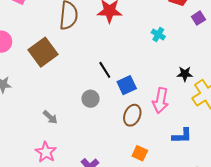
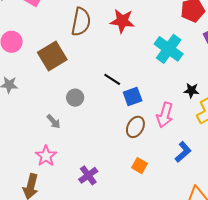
cyan cross: (158, 35) -> (169, 49), size x2.0
black line: (105, 70) -> (112, 79), turned -30
gray circle: (90, 99) -> (75, 98), moved
blue L-shape: (182, 136) -> (183, 152), turned -45

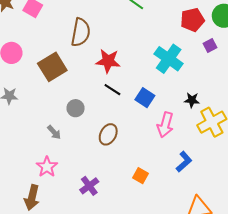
red star: (122, 21) -> (108, 61), moved
blue square: (133, 96) -> (145, 98), moved, turned -36
brown ellipse: (135, 127) -> (108, 134), moved

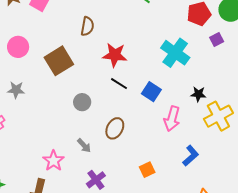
brown semicircle: (81, 32) -> (87, 26), size x0.7
gray arrow: (54, 132) -> (84, 146), moved
orange square: (140, 176) -> (147, 170), turned 35

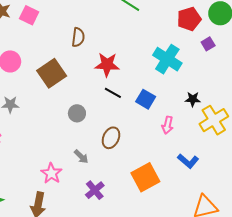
pink arrow: (172, 119) -> (168, 125), size x0.7
blue L-shape: (191, 156) -> (188, 161), turned 85
orange square: (147, 170) -> (145, 177), size x1.8

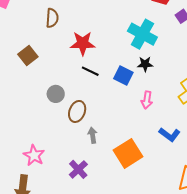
brown square: (52, 73) -> (28, 55), size x0.7
black star: (193, 99) -> (145, 64), moved
brown ellipse: (111, 138) -> (77, 111), moved
gray arrow: (81, 157) -> (93, 135), moved, turned -140

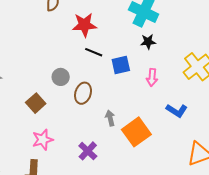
brown square: (28, 55) -> (36, 103), moved
blue square: (123, 76) -> (121, 65), moved, turned -36
gray arrow: (93, 135) -> (110, 118), moved
pink star: (34, 155) -> (43, 140), turned 30

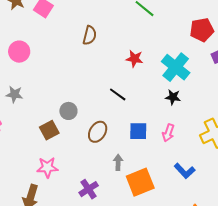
red star: (84, 25) -> (134, 59), moved, size x0.7
blue square: (121, 65) -> (138, 131), moved
gray circle: (61, 77) -> (68, 111), moved

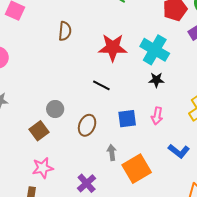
red star: (134, 59) -> (113, 48), size x1.6

